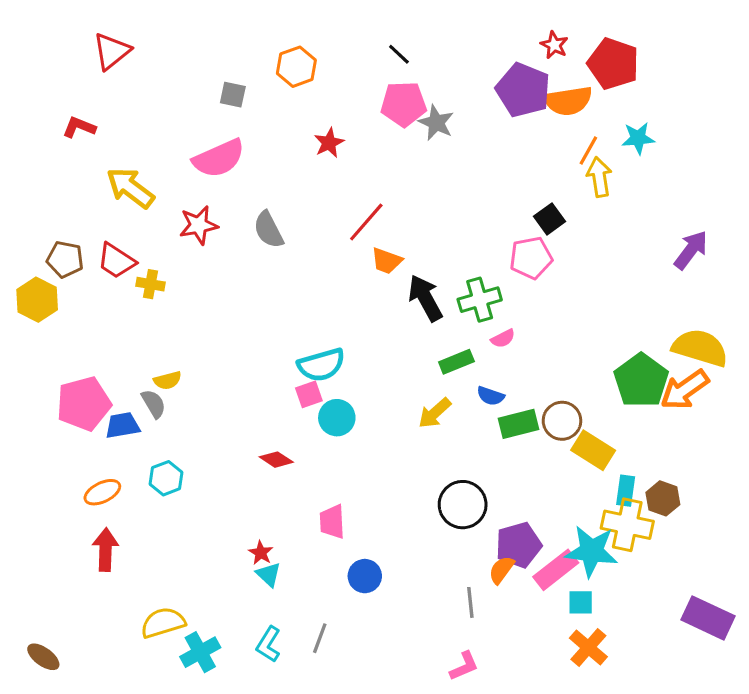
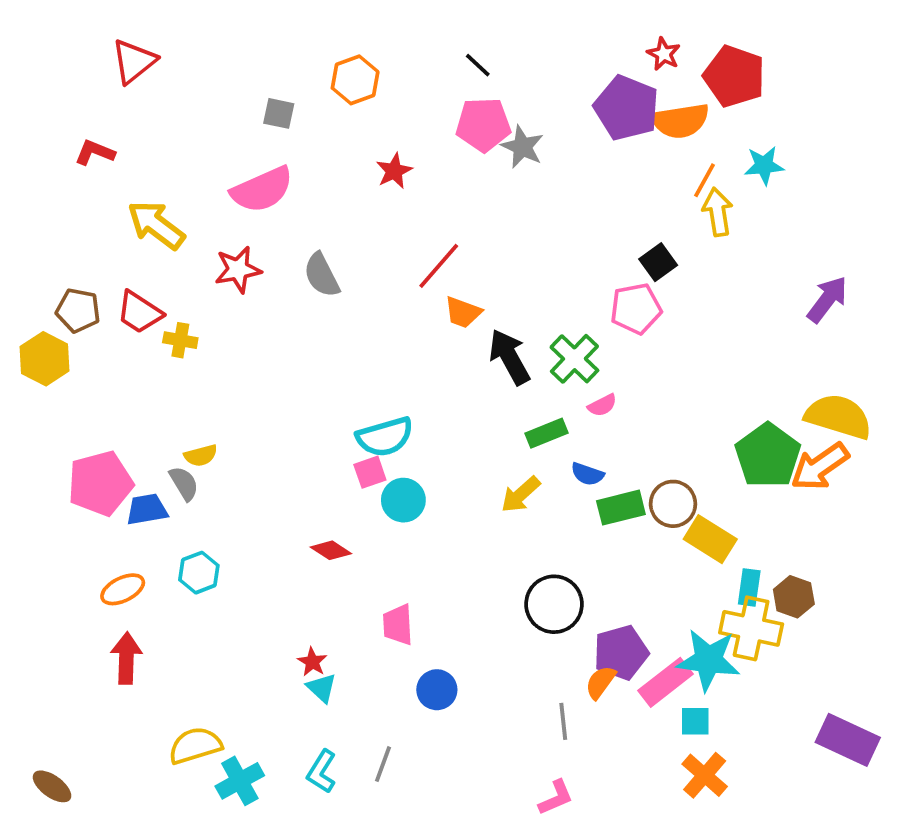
green cross: (480, 300) -> (574, 359), turned -30

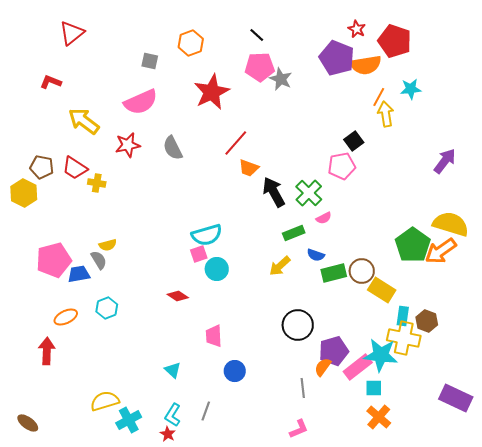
red star: (394, 171) -> (212, 92), size x1.8
red arrow: (126, 658) -> (47, 351), moved
red star: (312, 662) -> (168, 434), moved

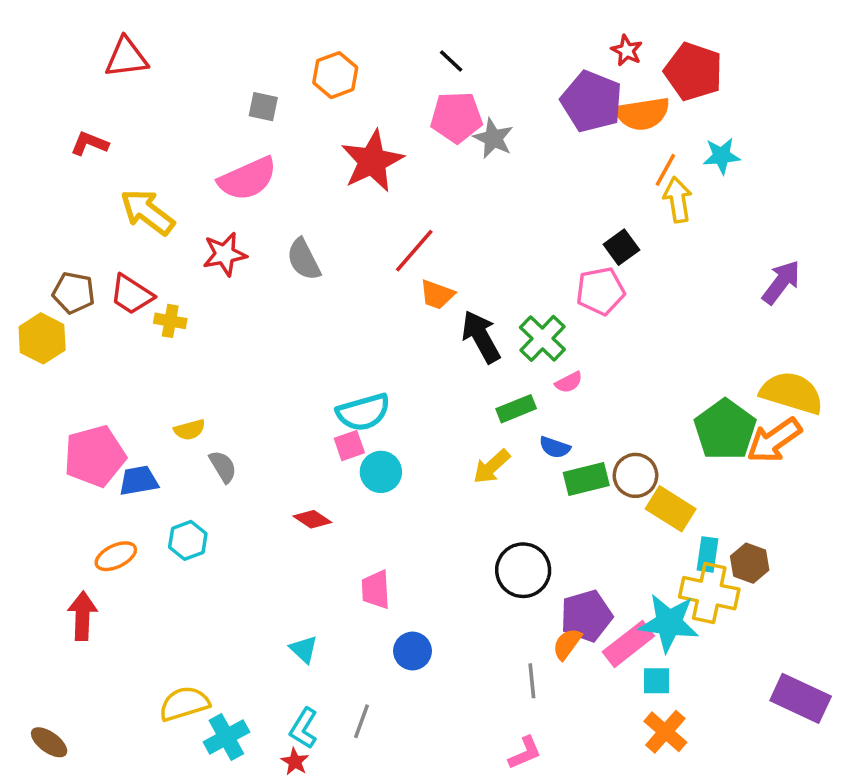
red triangle: (72, 33) -> (126, 58), turned 32
gray semicircle: (99, 260) -> (223, 467), moved

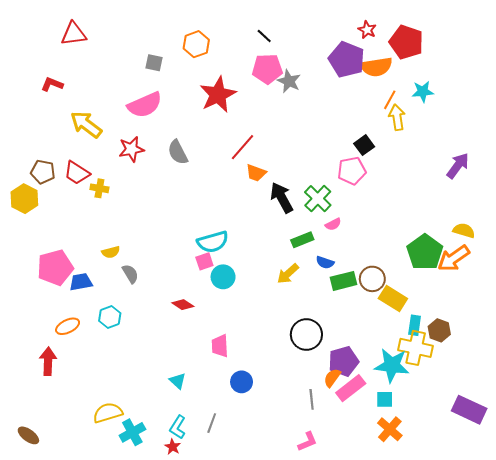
yellow semicircle: (792, 393) -> (464, 231), size x0.6
pink rectangle: (628, 644) -> (351, 388), moved

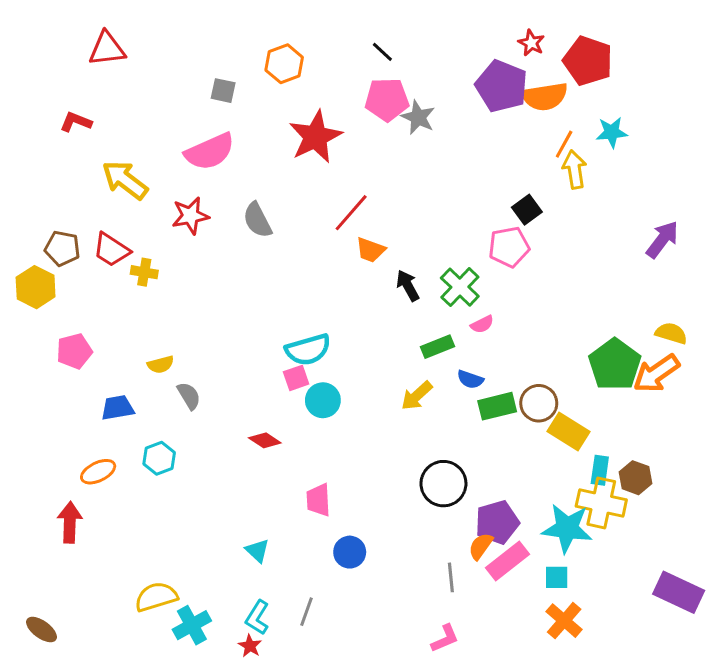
black arrow: (282, 198) -> (408, 286), size x0.7
pink pentagon: (55, 268) -> (74, 351), moved, size x0.7

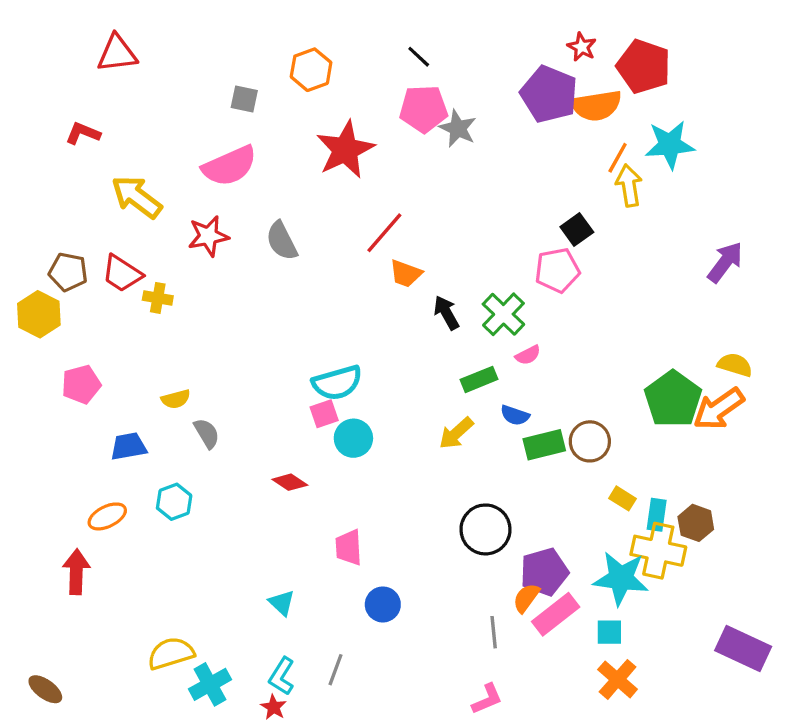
cyan star: (612, 132) -> (670, 145), size x1.4
yellow rectangle: (569, 432) -> (622, 498), moved, size x0.6

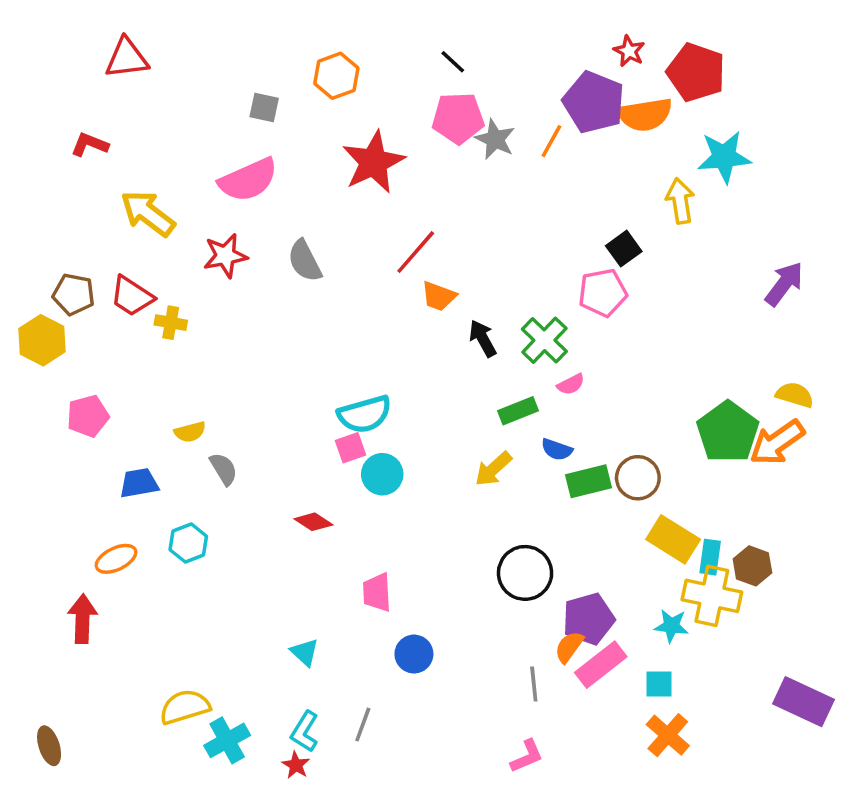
orange line: (618, 158) -> (551, 141), moved
yellow rectangle: (622, 498) -> (673, 539), size x1.8
cyan star: (621, 578) -> (671, 626), size x0.6
brown ellipse: (45, 689) -> (49, 746), turned 36

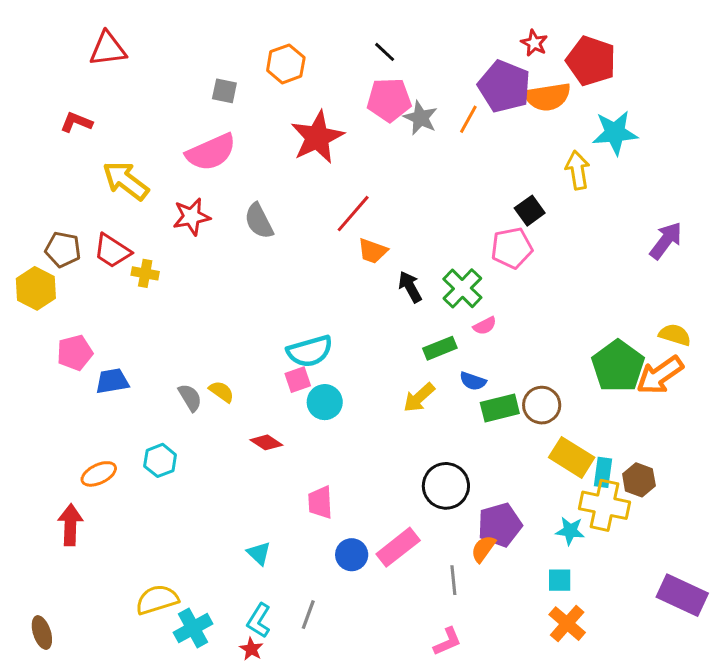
yellow semicircle: (190, 432) -> (221, 392), moved, turned -130
blue trapezoid: (139, 483) -> (112, 381), moved
pink rectangle: (601, 665) -> (398, 547), moved

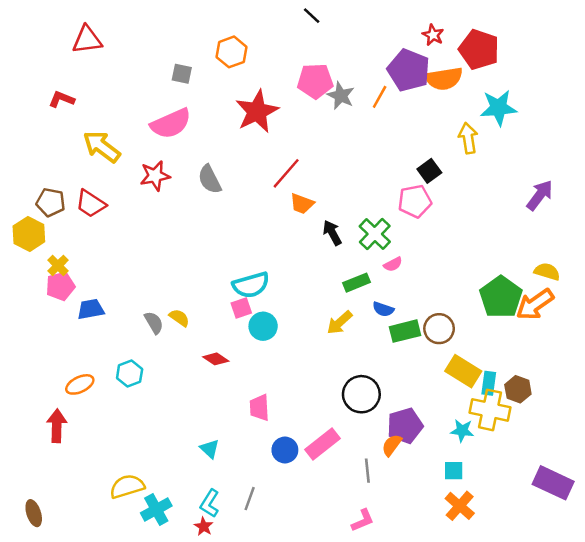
black line: (385, 52) -> (312, 16), moved
yellow cross: (145, 273) -> (58, 266), moved, turned 35

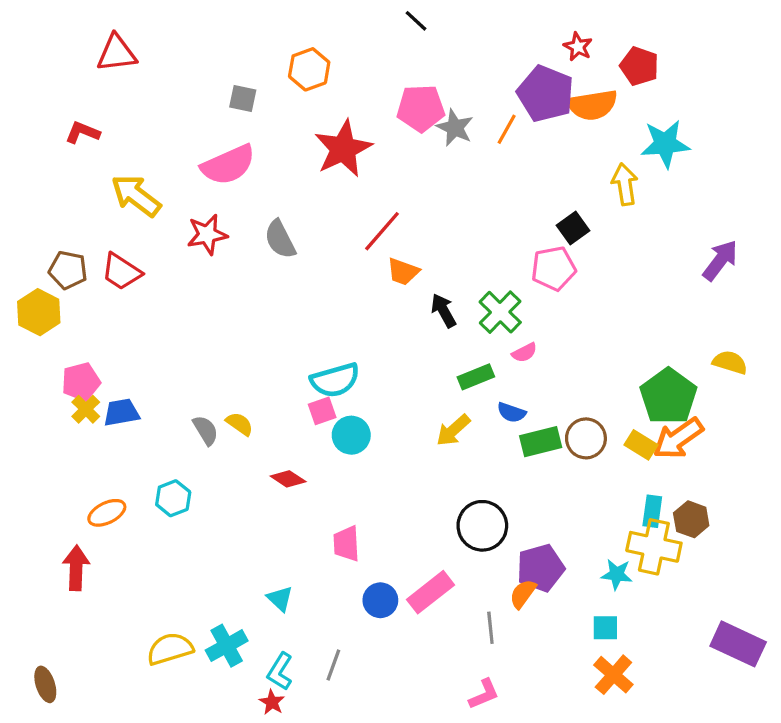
red pentagon: (479, 50) -> (639, 66), size x0.7
yellow cross: (58, 266) -> (86, 409), moved
orange arrow: (535, 304) -> (678, 438), moved
yellow rectangle: (463, 371) -> (641, 445), moved, size x0.7
cyan cross: (156, 509) -> (227, 646), moved

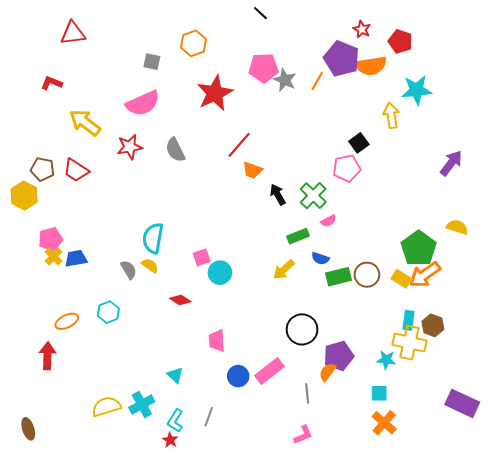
cyan semicircle: (335, 380) -> (153, 238), moved, turned 116

